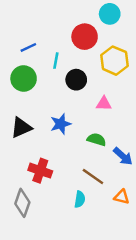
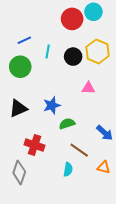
red circle: (85, 37) -> (72, 19), moved
black circle: (76, 80) -> (73, 57), moved
green semicircle: (97, 139) -> (67, 124), moved, turned -35

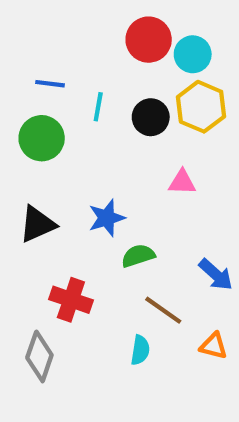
cyan circle: (93, 12) -> (193, 54), moved
blue line: (24, 40) -> (50, 84), turned 32

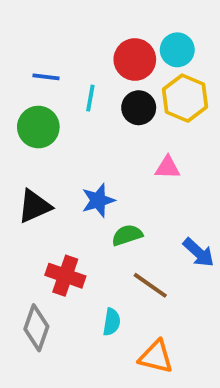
red circle: (149, 40) -> (135, 59), moved
orange triangle: (214, 346) -> (156, 357), moved, size x1.4
cyan semicircle: (140, 350) -> (112, 322), moved

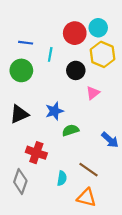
black circle: (139, 108) -> (76, 70), moved
pink triangle: (168, 168) -> (93, 93), turned -40
brown line: (150, 285) -> (89, 170), moved

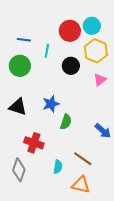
pink triangle: (93, 93) -> (100, 80), moved
black triangle: (19, 114) -> (18, 107), turned 42
green semicircle: (70, 130) -> (66, 122), turned 126

